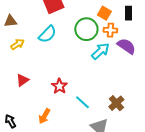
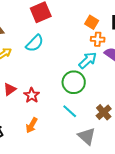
green circle: (86, 29) -> (74, 82), moved
red star: (59, 86) -> (32, 95), moved

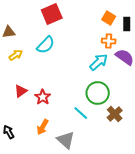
orange square: (92, 22) -> (109, 18), moved
green circle: (74, 82) -> (98, 93), moved
gray triangle: (87, 136) -> (66, 140), moved

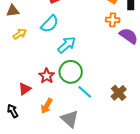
cyan arrow: (99, 62) -> (67, 45), moved
red triangle: (21, 91) -> (25, 89), moved
green circle: (98, 93) -> (71, 72), moved

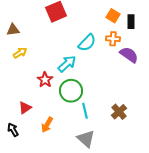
cyan semicircle: (50, 24) -> (87, 43), moved
red star: (47, 76) -> (45, 80), moved
cyan line: (85, 92) -> (85, 111), turned 35
gray triangle: (70, 119) -> (86, 139), moved

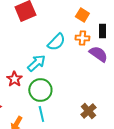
black rectangle: (131, 22) -> (102, 31), moved
cyan line: (85, 111) -> (41, 114), moved

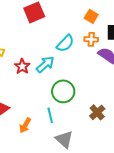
red star: (14, 79) -> (22, 66), moved
green circle: (40, 90) -> (63, 91), moved

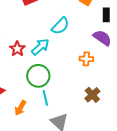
orange cross: (91, 39) -> (86, 59), moved
green circle: (63, 91) -> (38, 76), moved

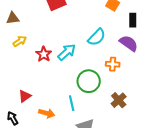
cyan semicircle: (60, 26) -> (97, 37), moved
green circle: (38, 76) -> (89, 81), moved
orange arrow: (20, 108) -> (47, 113), turned -105

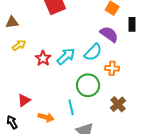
cyan semicircle: (97, 37) -> (93, 52), moved
purple semicircle: (129, 43) -> (109, 34), moved

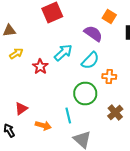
purple semicircle: (109, 34) -> (93, 34), moved
cyan arrow: (66, 56) -> (63, 52), moved

